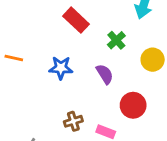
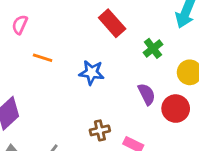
purple semicircle: (105, 74) -> (147, 94), moved
red circle: (133, 105) -> (176, 109), moved

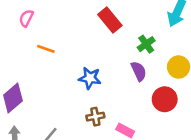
blue star: (92, 73) -> (90, 78), moved
purple semicircle: (147, 94) -> (139, 71), moved

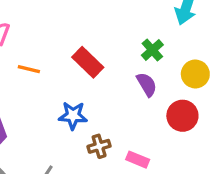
red rectangle: (110, 20) -> (88, 62), moved
blue star: (90, 78) -> (73, 116), moved

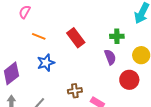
green cross: (152, 50) -> (117, 36), turned 32
blue star: (73, 116) -> (46, 63), moved, turned -30

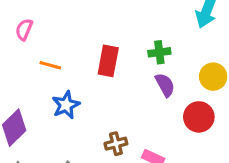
green cross: (117, 36) -> (159, 52), moved
red rectangle: (76, 38) -> (108, 61), turned 54

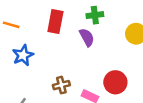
purple semicircle: (165, 85) -> (87, 37), moved
red circle: (199, 117) -> (115, 82), moved

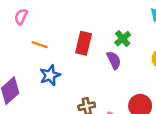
green cross: (95, 15) -> (123, 39), turned -35

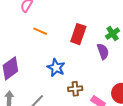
blue star: (50, 75) -> (56, 68), moved, turned -30

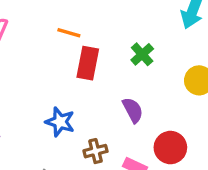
orange line: (40, 31) -> (69, 33), moved
purple semicircle: (103, 51) -> (133, 110), moved

